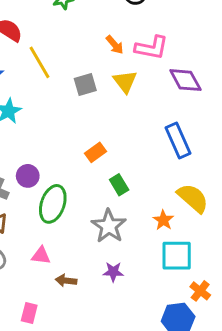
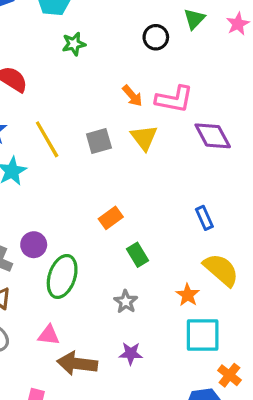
yellow line: (40, 62) -> (47, 139), moved
blue rectangle: (178, 141) -> (204, 218), moved, size x0.6
gray star: (109, 226) -> (126, 302), size x0.6
brown arrow: (66, 281) -> (77, 363), size x1.6

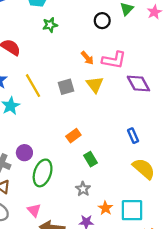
orange star: (188, 295) -> (105, 208), moved
pink triangle: (49, 335) -> (34, 210), turned 40

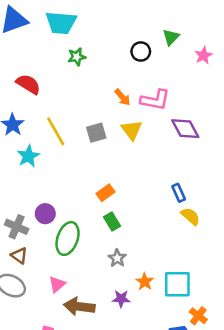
pink star: (154, 12) -> (204, 55), moved
green rectangle: (90, 159) -> (112, 222), moved
yellow semicircle: (144, 169) -> (190, 216), moved, size x0.7
pink triangle: (34, 210) -> (57, 284), turned 32

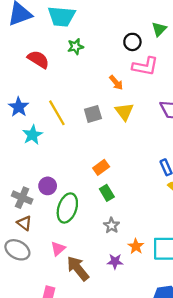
red semicircle: (28, 84) -> (38, 59), moved
pink L-shape: (155, 100) -> (145, 66), moved
brown arrow: (79, 307) -> (78, 268), turned 44

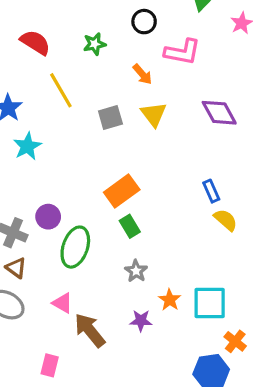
black circle: (132, 42) -> (144, 22), moved
green star: (75, 47) -> (94, 44), moved
yellow line: (57, 113) -> (61, 90), moved
orange rectangle: (101, 167) -> (122, 191), size x1.5
pink triangle: (58, 249) -> (63, 303), turned -49

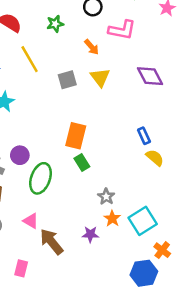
orange rectangle: (122, 191) -> (76, 136), turned -40
gray star: (136, 271) -> (106, 197), moved
cyan square: (210, 303) -> (143, 221), turned -32

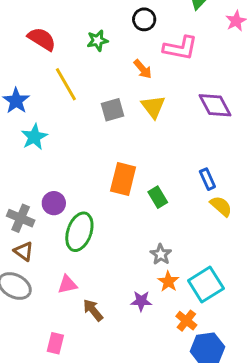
green rectangle: (82, 163) -> (158, 197), moved
pink triangle: (31, 221) -> (67, 284), turned -42
brown arrow: (51, 242) -> (93, 310), size x0.7
orange cross: (162, 250) -> (186, 321), moved

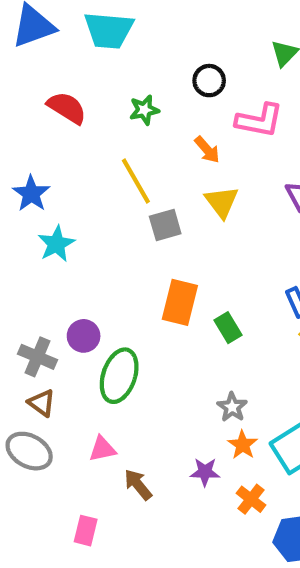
yellow line: (66, 84) -> (136, 181), moved
gray square: (113, 110) -> (165, 225), moved
orange cross: (186, 321) -> (251, 499), moved

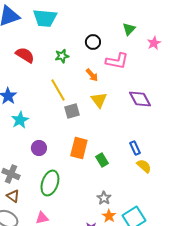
purple circle: (84, 336) -> (39, 148), moved

